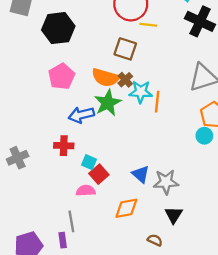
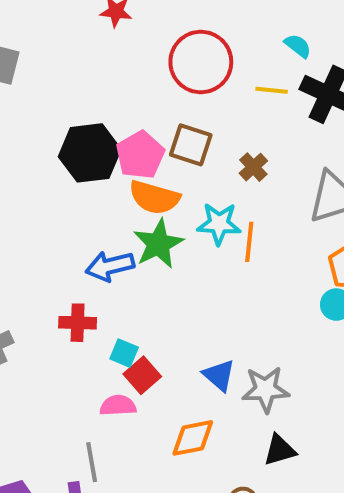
yellow line: (148, 25) -> (272, 90), moved
black hexagon: (58, 28) -> (90, 153), moved
pink pentagon: (62, 76) -> (140, 155), moved
brown cross: (125, 80) -> (253, 167), moved
black triangle: (174, 215) -> (280, 450), turned 42

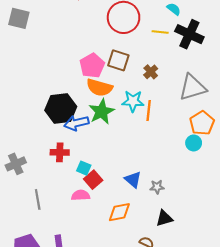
black hexagon: (90, 153) -> (61, 108), moved
gray star: (265, 389) -> (157, 187), size x0.6
gray line: (92, 462) -> (38, 199), moved

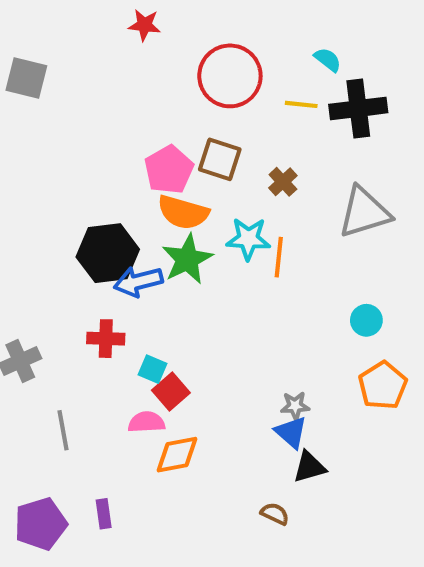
black cross: (189, 34) -> (358, 109), turned -32
orange pentagon: (202, 123) -> (383, 385), moved
blue triangle: (133, 180) -> (291, 432), moved
orange diamond: (119, 212) -> (177, 455), moved

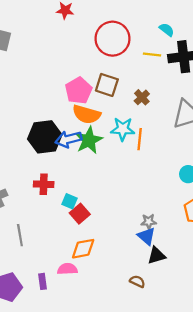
blue arrow: (138, 282) -> (68, 139), moved
pink semicircle: (146, 422) -> (67, 269), moved

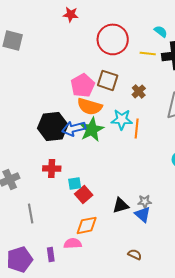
cyan square: (70, 201) -> (75, 183), turned -32
black triangle: (157, 255) -> (121, 205), moved

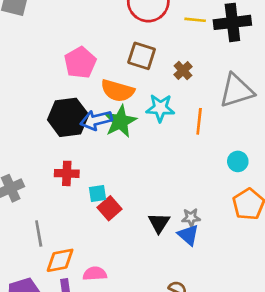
pink pentagon: (83, 85) -> (80, 63), moved
orange line: (137, 128) -> (199, 121), moved
black triangle: (121, 205) -> (159, 223), turned -42
orange diamond: (87, 225) -> (60, 260), moved

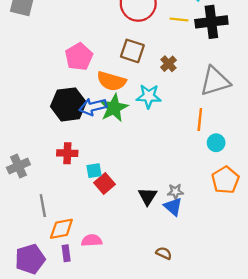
orange line: (199, 121) -> (200, 120), moved

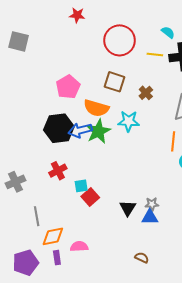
red cross: (67, 153) -> (58, 171), turned -30
blue triangle: (173, 207) -> (150, 217), turned -42

